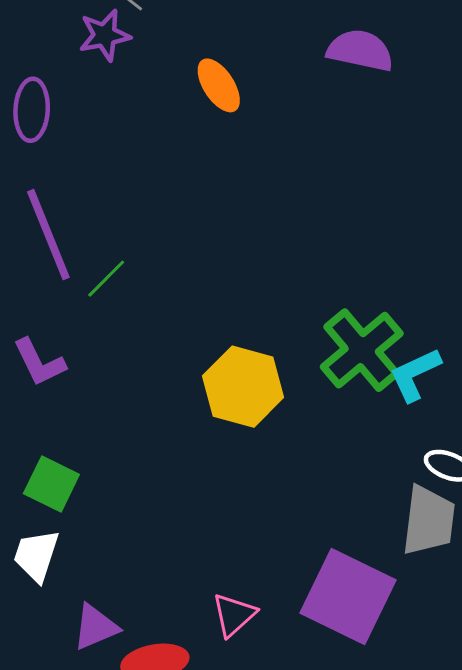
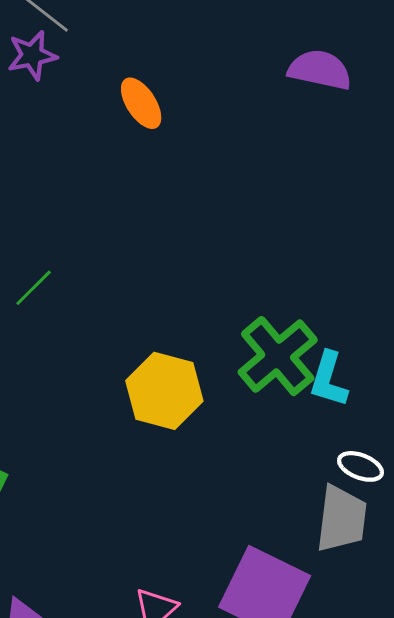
purple semicircle: (360, 50) -> (320, 70), moved
cyan L-shape: (415, 374) -> (329, 379), turned -48

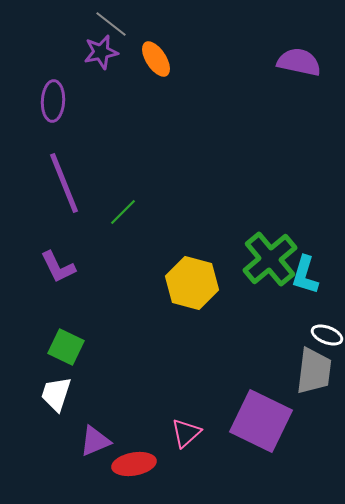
orange ellipse: (141, 103) -> (156, 59), moved
green line: (34, 288) -> (123, 212), moved

